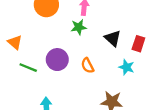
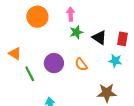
green star: (79, 27) -> (76, 32), moved
green line: (28, 68) -> (30, 74), turned 49

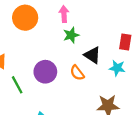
black triangle: (99, 38) -> (92, 55), moved

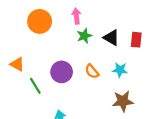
black triangle: (92, 55) -> (111, 38), moved
cyan star: (117, 68) -> (120, 70), moved

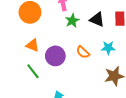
orange triangle: (17, 64) -> (33, 45), moved

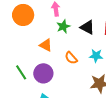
orange triangle: (33, 45) -> (46, 45), moved
purple circle: (55, 56) -> (43, 73), moved

